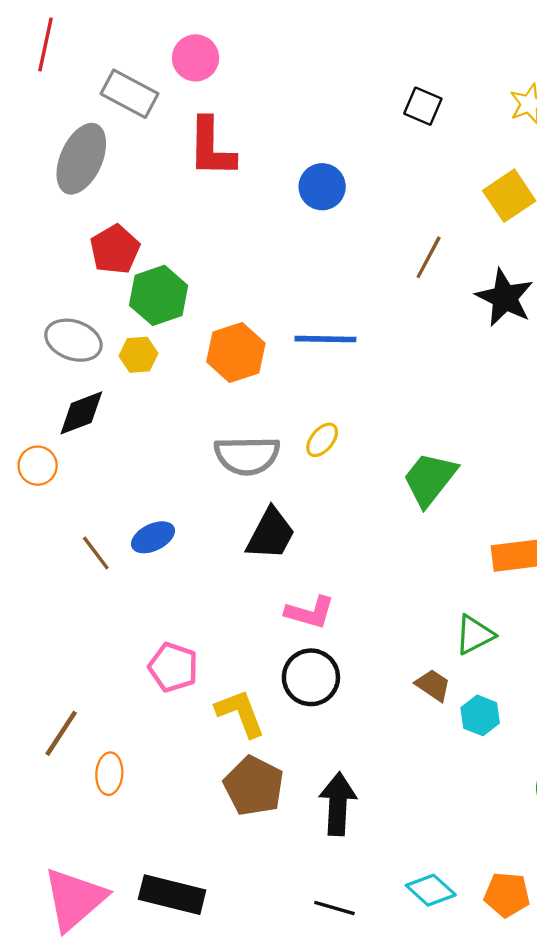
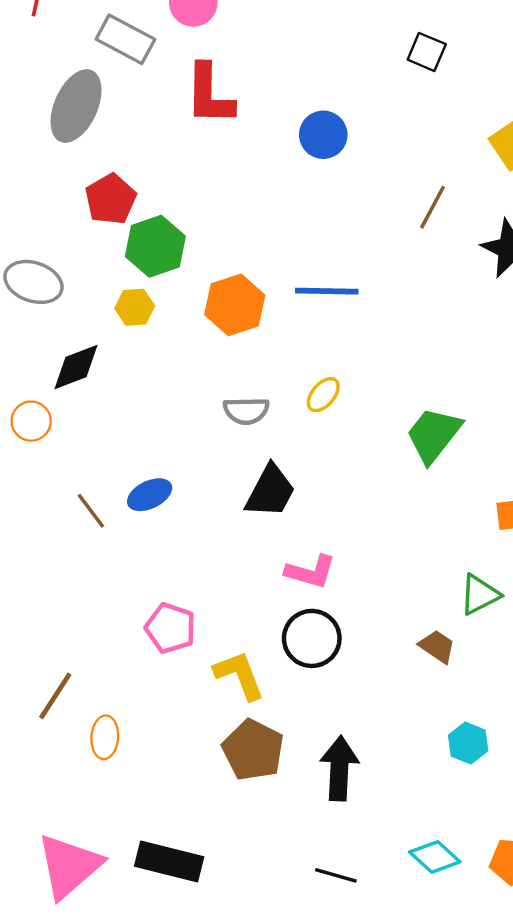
gray ellipse: (73, 340) -> (33, 282), moved
gray semicircle: (247, 456) -> (246, 411), size x0.7
cyan hexagon: (480, 715) -> (468, 743), moved

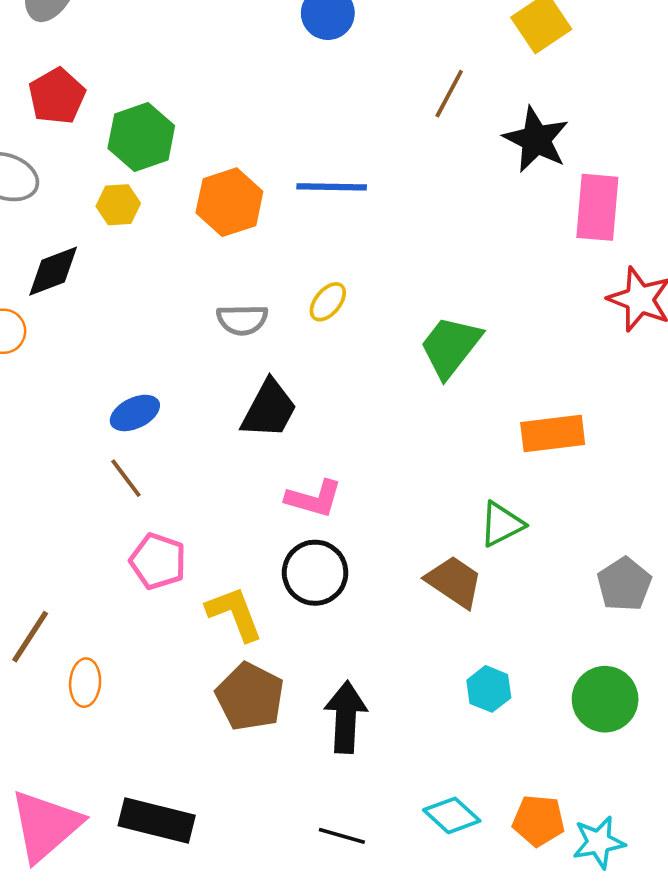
red pentagon: (111, 199) -> (57, 96), moved
brown line: (91, 511) -> (126, 478), moved
brown trapezoid: (437, 646) -> (454, 582), size x1.4

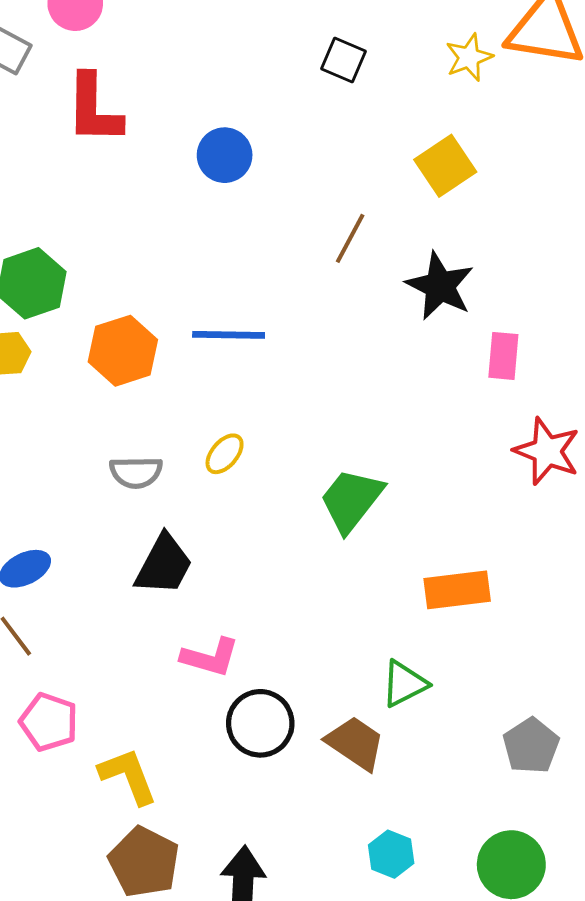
pink rectangle: (597, 207) -> (503, 356), size x0.7
black circle: (315, 573) -> (260, 723), moved

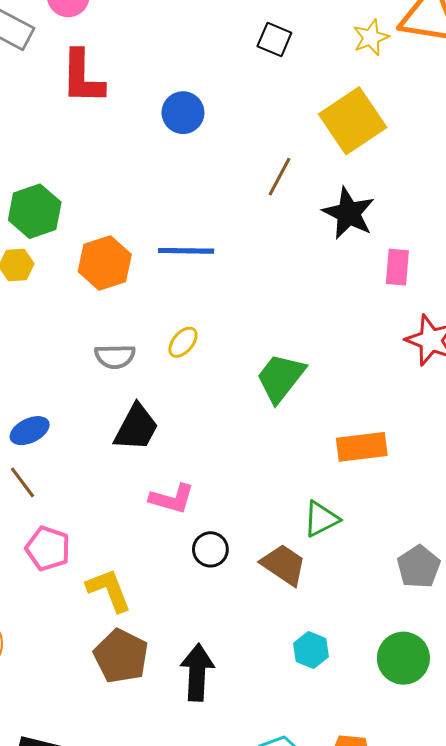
yellow square: (445, 166) -> (353, 121), size x1.4
black circle: (260, 723) -> (210, 549), size x0.7

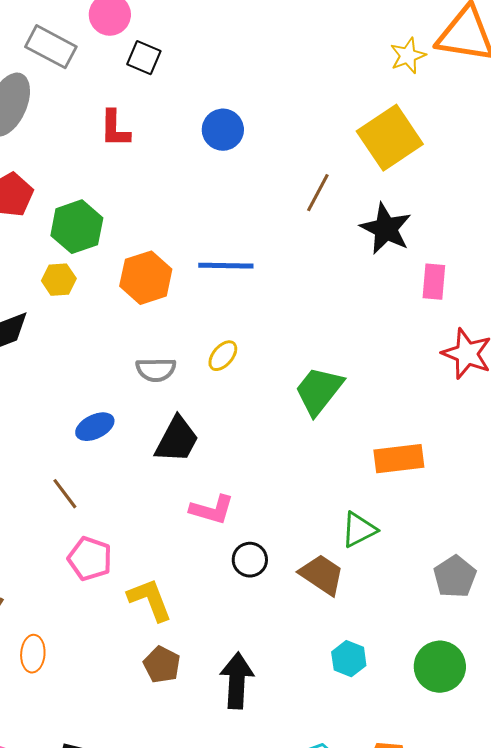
black square: (274, 40) -> (144, 58), moved
red L-shape: (82, 77) -> (115, 129), moved, size x0.7
blue ellipse: (30, 431) -> (95, 427), moved
brown pentagon: (121, 656) -> (162, 665), size x0.7

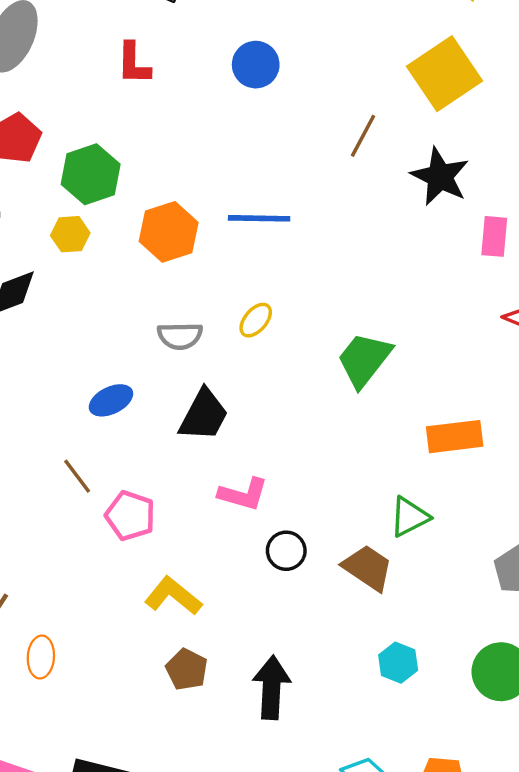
pink pentagon: (90, 559) -> (130, 516), moved
yellow L-shape: (150, 600) -> (173, 596), turned -30

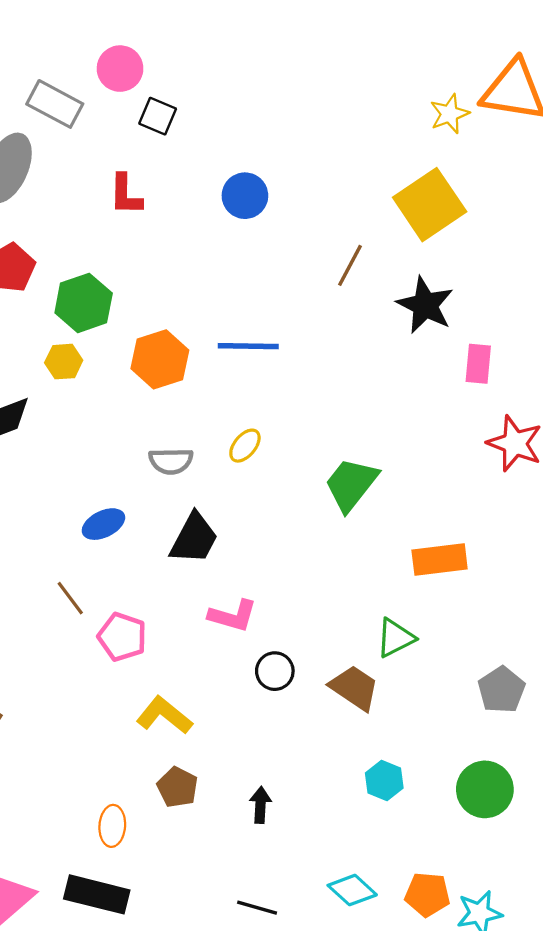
orange ellipse: (41, 657) -> (112, 826), moved
black arrow: (272, 688) -> (260, 805), size x0.6

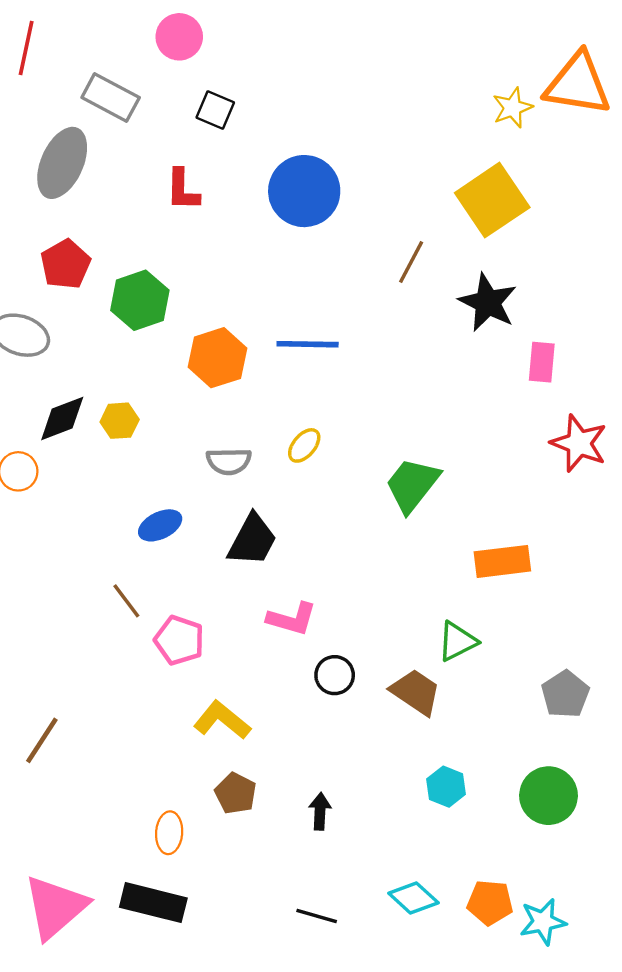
pink circle: (120, 69) -> (179, 37), moved
blue circle: (245, 196) -> (304, 191), size x1.5
yellow hexagon: (64, 362) -> (120, 421), moved

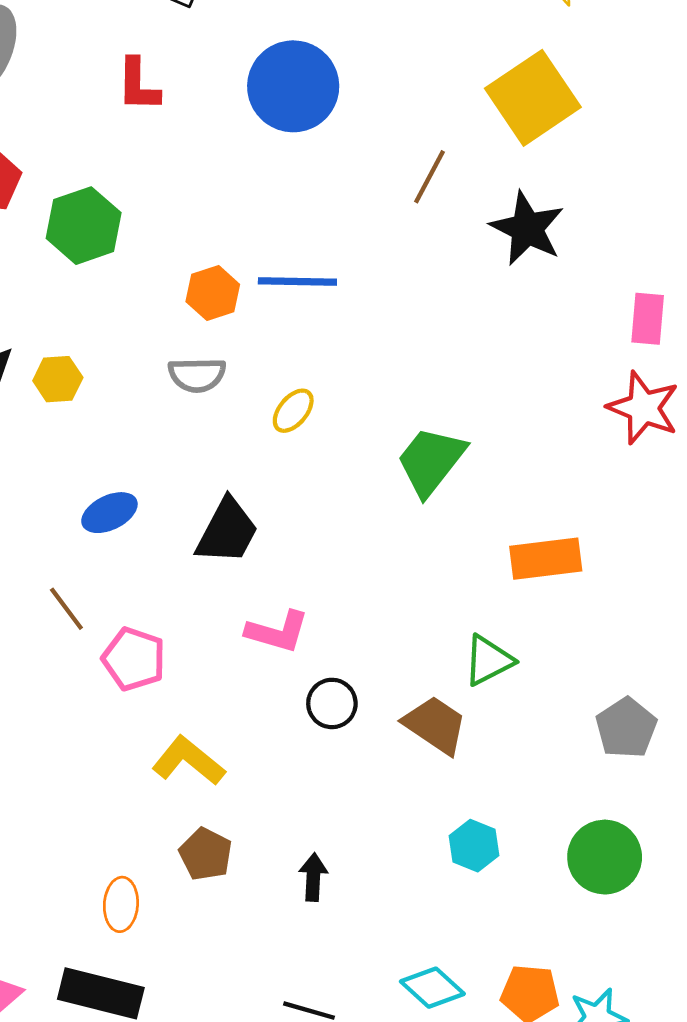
orange hexagon: (218, 358) -> (213, 293), moved, size x0.7
pink rectangle: (542, 362) -> (648, 319), moved
gray semicircle: (229, 461) -> (197, 375), moved

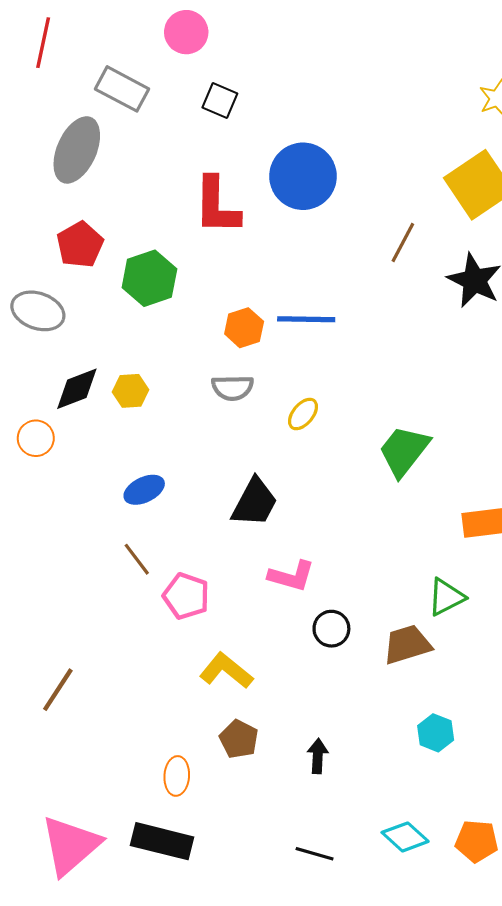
red L-shape: (138, 85) -> (217, 206), moved, size x1.5
blue ellipse: (109, 513) -> (144, 490), moved
brown trapezoid: (435, 725) -> (407, 644), turned -51

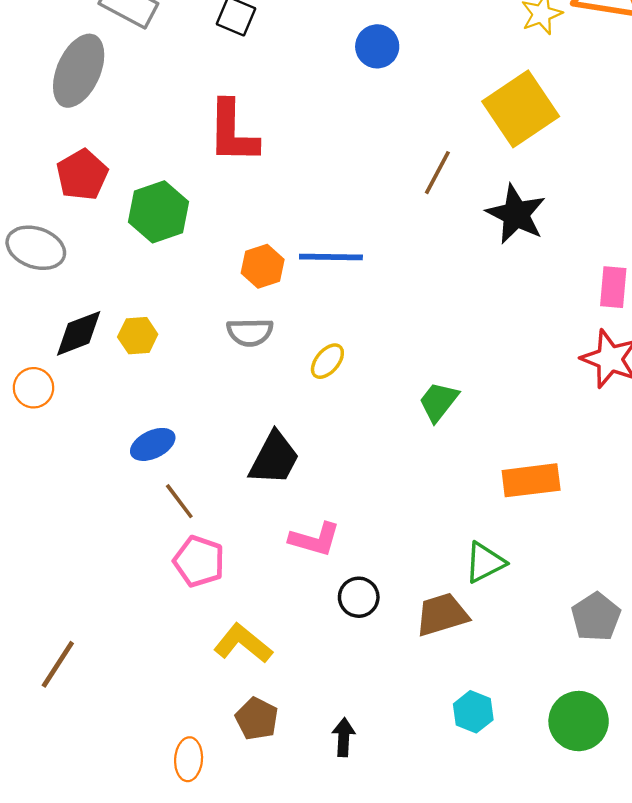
blue circle: (303, 176) -> (377, 46), moved, size x0.6
green trapezoid: (404, 451) -> (439, 402), size x0.7
brown line: (137, 559) -> (179, 501), moved

